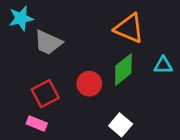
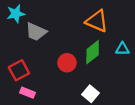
red square: (45, 94) -> (19, 70), moved

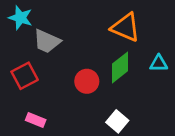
cyan star: (16, 14) -> (20, 18), turned 30
red square: (19, 70) -> (25, 76), moved

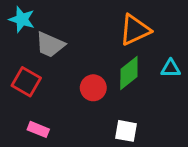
orange triangle: (126, 27) -> (135, 30), turned -48
red square: (25, 76) -> (26, 82), turned -32
white square: (117, 121) -> (126, 131), turned -30

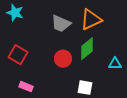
gray trapezoid: (50, 45) -> (61, 24), moved
cyan triangle: (171, 68) -> (115, 64), moved

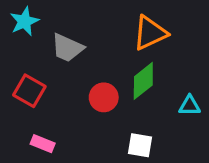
cyan star: (15, 13) -> (24, 21), turned 30
gray trapezoid: (61, 24) -> (67, 48), moved

